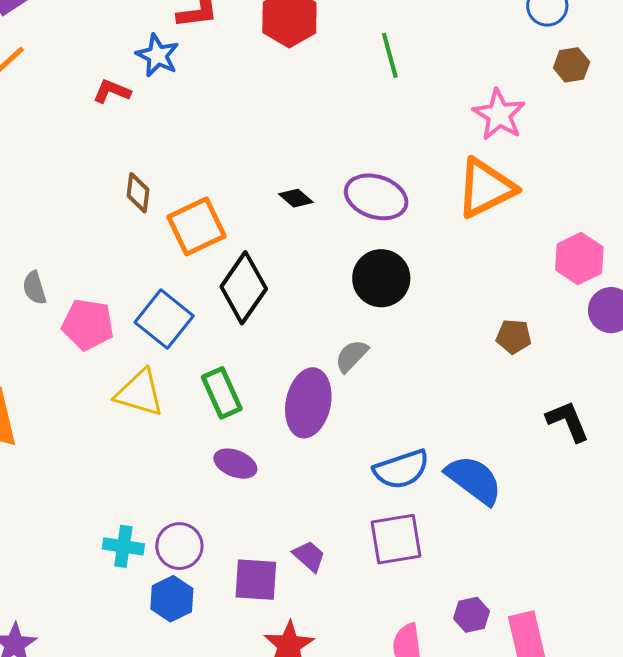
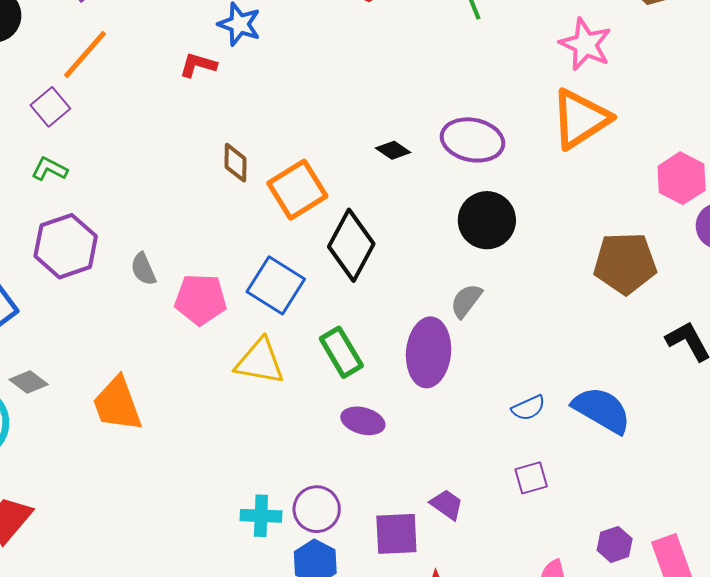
brown pentagon: (514, 337) -> (625, 263), size x1.8
blue semicircle: (401, 469) -> (528, 408), size x0.6
purple square: (396, 539) -> (531, 478), size x0.6

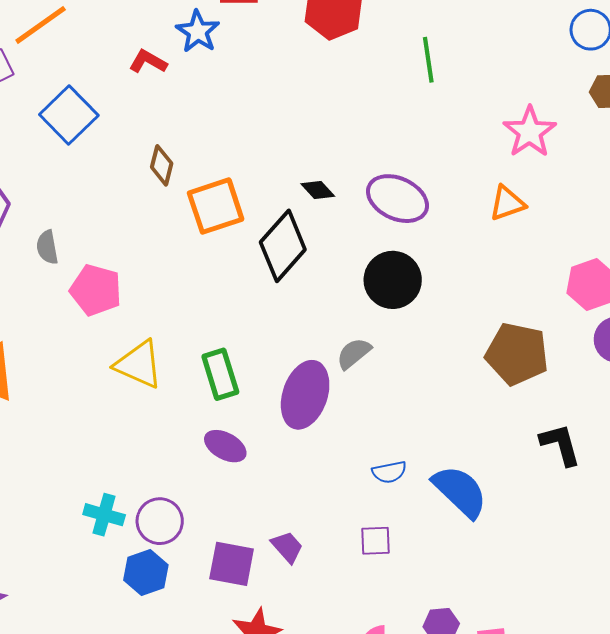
orange triangle: (580, 119) -> (507, 203), size x0.6
black diamond: (351, 245) -> (283, 246), moved
blue square: (276, 285) -> (69, 115), moved

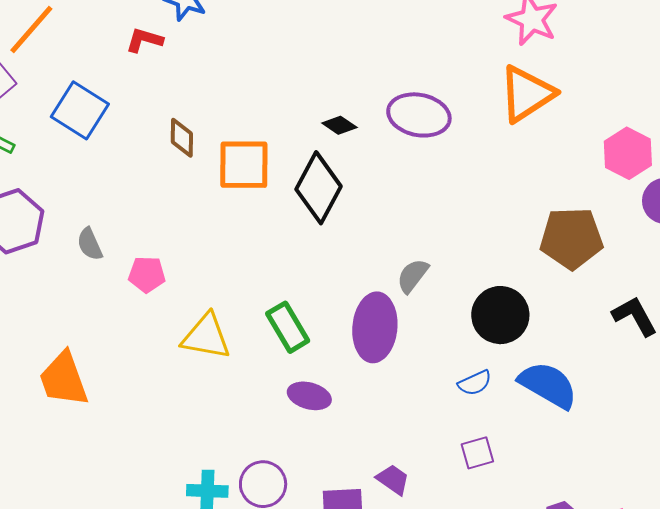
orange triangle: (507, 203) -> (527, 94), size x1.6
orange square: (216, 206) -> (244, 165), turned 32
black circle: (393, 280) -> (500, 315), moved
pink pentagon: (96, 290) -> (147, 274), size x0.7

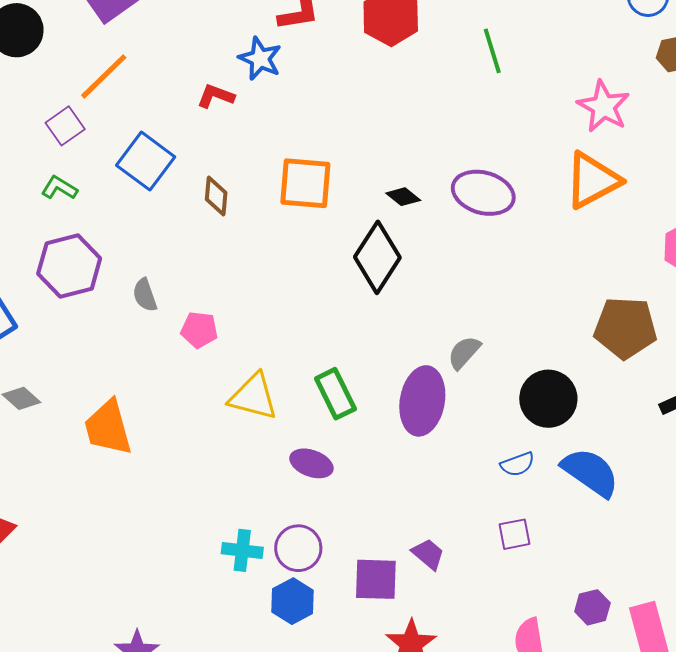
brown diamond: (182, 138) -> (216, 196), moved
orange square: (244, 165) -> (305, 183), moved
purple ellipse: (309, 396) -> (311, 463), moved

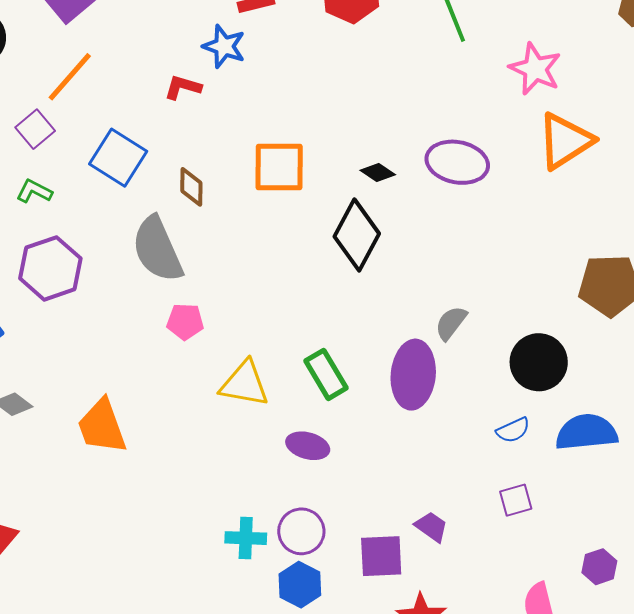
pink star: (603, 106) -> (535, 69), moved
gray semicircle: (145, 295) -> (157, 249), moved, size x2.0
blue semicircle: (590, 472) -> (586, 432), turned -36

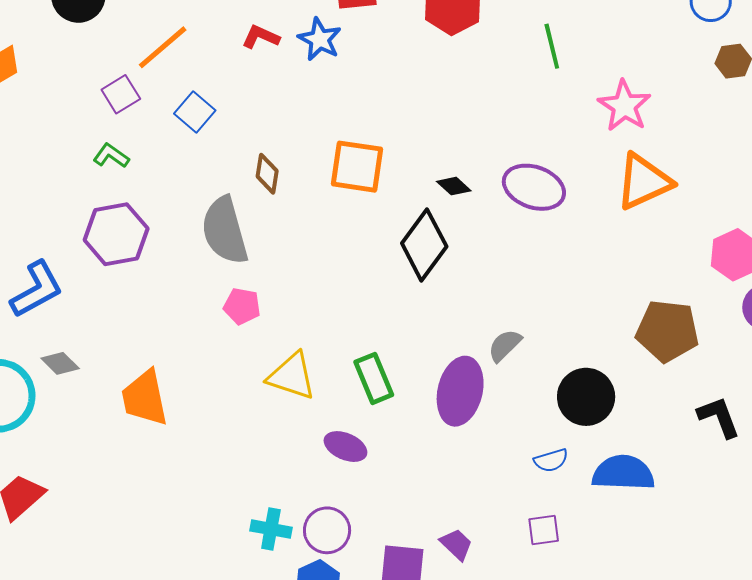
red L-shape: (183, 87) -> (261, 37), moved
blue square: (118, 158) -> (195, 112), moved, size x0.7

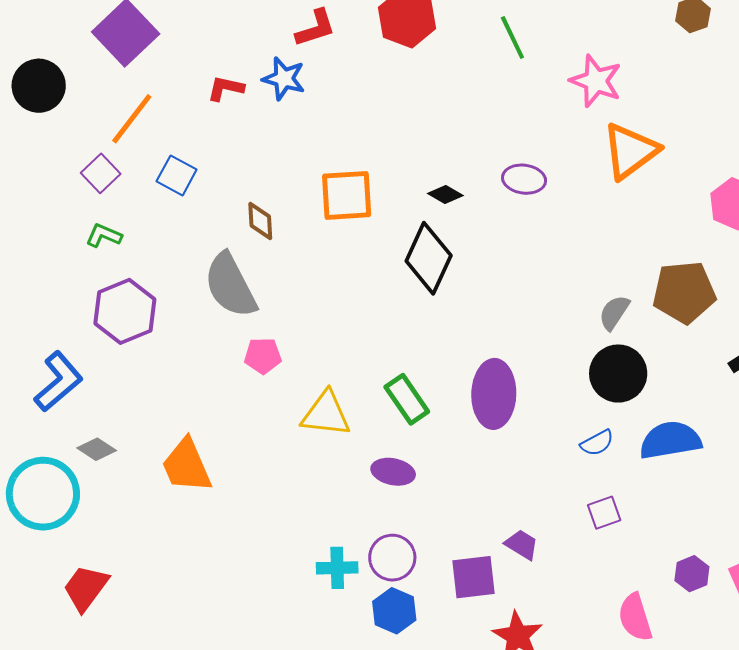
purple ellipse: (534, 187) -> (524, 179), size x0.7
gray semicircle: (505, 345) -> (614, 313), moved

